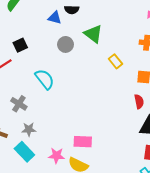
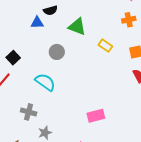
gray circle: (66, 44) -> (57, 52), moved
pink rectangle: (83, 142) -> (96, 116), moved

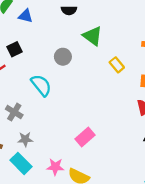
blue triangle: (37, 23) -> (26, 16), moved
pink rectangle: (96, 116) -> (85, 137), turned -42

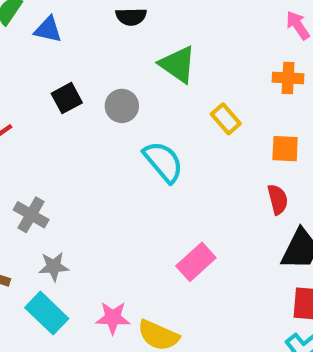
black square: (14, 49) -> (67, 98), moved
cyan semicircle: (41, 85) -> (163, 162), moved
pink rectangle: (85, 137) -> (196, 262), moved

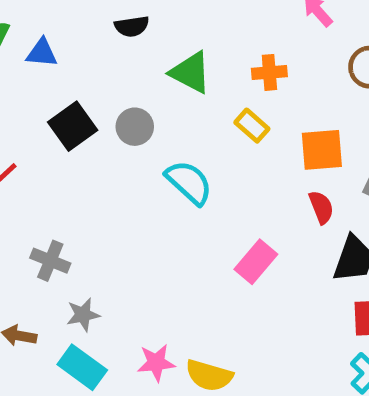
orange cross: (288, 78) -> (269, 72), moved
black square: (67, 98) -> (73, 126), size x1.4
orange square: (285, 149) -> (322, 150), size x1.4
pink rectangle: (196, 262) -> (256, 262), moved

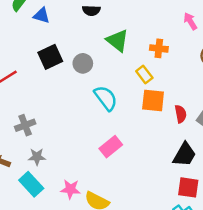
orange square: (322, 150) -> (153, 100), moved
red semicircle: (321, 207) -> (181, 114), moved
gray cross: (50, 261) -> (25, 125), turned 36
pink rectangle: (256, 262) -> (111, 147), moved

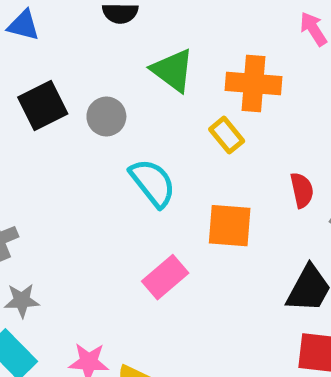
orange cross: (159, 48) -> (254, 84), size x1.5
orange square: (153, 100) -> (230, 226), moved
red semicircle: (181, 114) -> (302, 190), moved

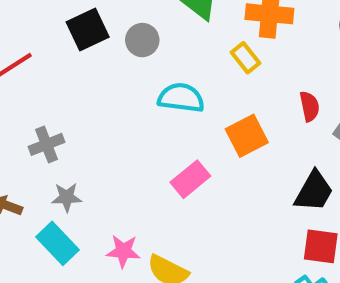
cyan semicircle: (153, 183) -> (181, 98), turned -45
orange square: (230, 226) -> (247, 136), turned -33

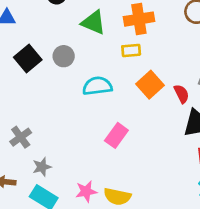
yellow rectangle: (246, 58) -> (131, 50), turned -42
red semicircle: (309, 106) -> (182, 94), moved
orange square: (247, 136) -> (150, 85), moved

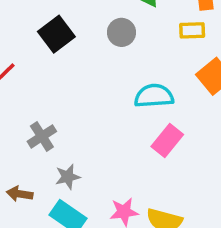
gray circle: (64, 56) -> (121, 32), moved
cyan semicircle: (97, 86) -> (154, 96), moved

